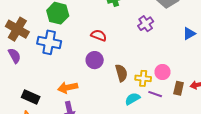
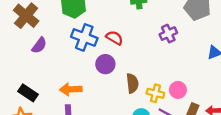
blue cross: (49, 42) -> (84, 37), moved
purple semicircle: (14, 56) -> (39, 45), moved, turned 56

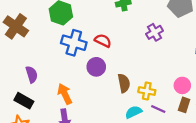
purple semicircle: (39, 45) -> (32, 74), moved, turned -49
orange arrow: (71, 89) -> (65, 94), turned 72
pink circle: (178, 90) -> (182, 85), moved

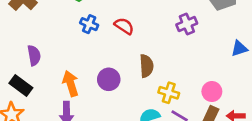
blue cross: (74, 43) -> (89, 24), size x0.6
purple circle: (96, 67) -> (109, 79), moved
brown semicircle: (124, 83) -> (146, 66), moved

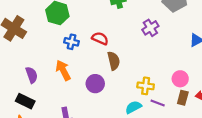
brown semicircle: (146, 66) -> (114, 61), moved
orange arrow: (71, 84) -> (63, 70), moved

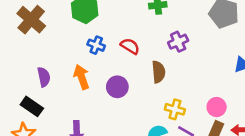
purple cross: (150, 28) -> (178, 42), moved
brown semicircle: (114, 61) -> (158, 72), moved
purple circle: (95, 84) -> (117, 87), moved

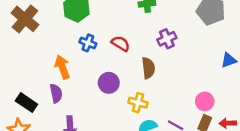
purple semicircle: (44, 77) -> (56, 93), moved
orange arrow: (82, 77) -> (62, 67), moved
yellow cross: (175, 109) -> (138, 103), moved

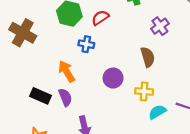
red semicircle: (121, 43) -> (100, 18), moved, turned -54
black rectangle: (26, 103) -> (41, 96), moved

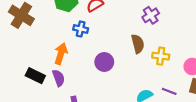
orange arrow: (67, 71) -> (61, 54), turned 45
yellow cross: (144, 91) -> (161, 56), moved

